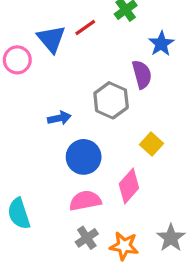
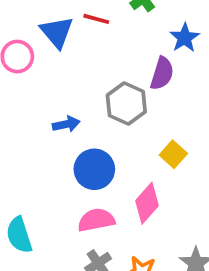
red line: (85, 28) -> (96, 19), turned 50
purple semicircle: (142, 74) -> (162, 73), turned 32

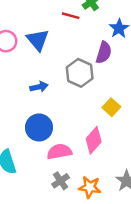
red line: (96, 19) -> (71, 16), moved
blue triangle: (57, 32) -> (38, 40), moved
blue circle: (94, 169) -> (39, 127), moved

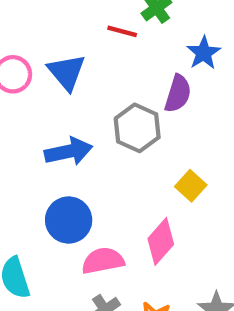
blue arrow: (39, 87) -> (69, 151), size x1.5

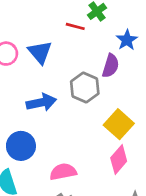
yellow square: (191, 186) -> (119, 124), size x1.5
blue circle: (69, 220) -> (21, 146), moved
pink diamond: (161, 241) -> (119, 159), moved

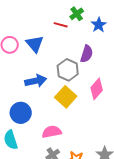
blue star: (127, 40) -> (99, 25), moved
yellow square: (119, 124) -> (66, 97), moved
pink diamond: (119, 159) -> (97, 89), moved

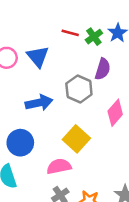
green cross: (77, 14) -> (94, 37), moved
yellow square: (66, 97) -> (76, 139), moved

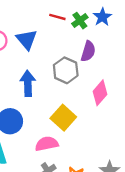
blue arrow: (39, 103) -> (28, 83), turned -80

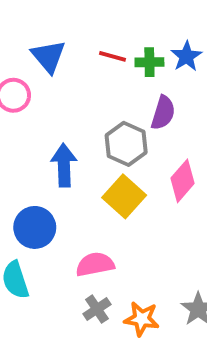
green cross: (80, 21) -> (149, 62), turned 35
blue triangle: (27, 39) -> (48, 56), moved
yellow square: (63, 118) -> (124, 196), moved

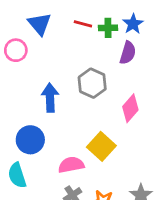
purple semicircle: (163, 113) -> (128, 53), moved
yellow square: (124, 196) -> (101, 146), moved

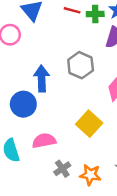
blue circle: (30, 140) -> (23, 104), moved
pink semicircle: (71, 165) -> (44, 141), moved

